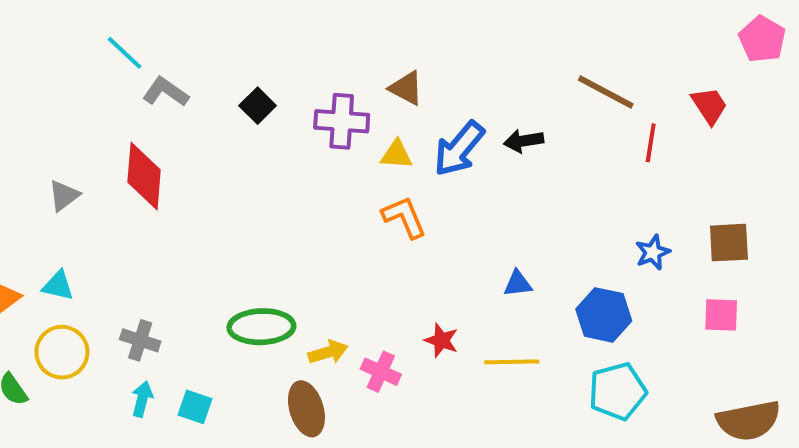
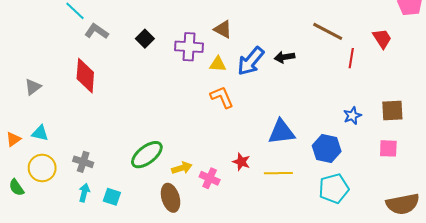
gray triangle: (64, 196) -> (33, 87), moved
blue triangle: (518, 284) -> (281, 132), size x1.8
green ellipse: (261, 327) -> (147, 155), turned -36

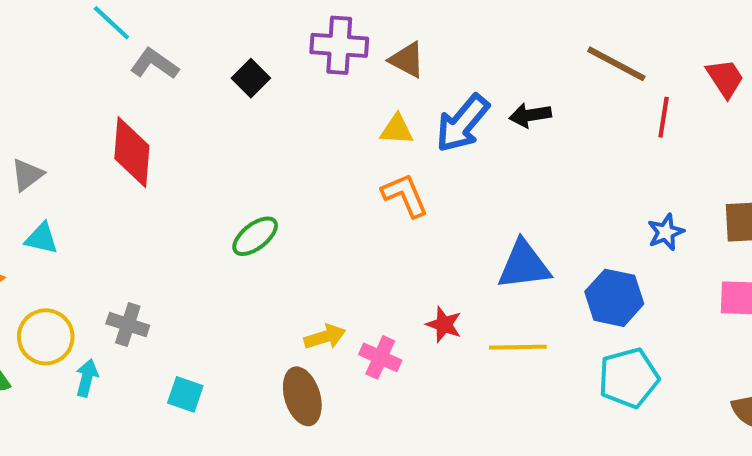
purple cross: (189, 47) -> (339, 45), moved
cyan triangle: (40, 133) -> (42, 238), moved
green ellipse: (147, 155) -> (255, 236), moved, size x0.7
cyan arrow: (84, 193) -> (87, 378), moved

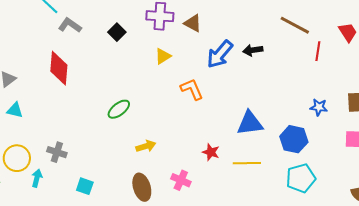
yellow triangle: (397, 130) -> (163, 56), moved, turned -36
blue star: (666, 232) -> (319, 107), turned 30
yellow arrow: (325, 337) -> (146, 146), moved
pink cross: (380, 357) -> (181, 180), moved

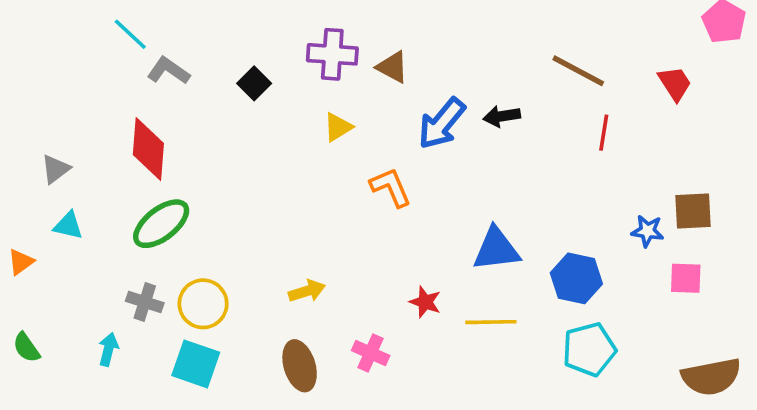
red line: (318, 51) -> (604, 133), moved
blue star: (319, 107) -> (647, 231), moved
green ellipse: (119, 109) -> (161, 224), moved, size x1.4
yellow circle: (17, 158) -> (203, 304), moved
cyan square: (85, 186) -> (196, 364), size x1.5

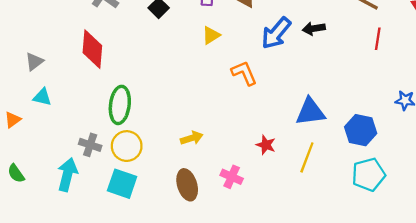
green ellipse: (161, 224) -> (120, 105), moved, turned -45
yellow line: (491, 322) -> (307, 157), turned -68
cyan arrow: (108, 349) -> (67, 175), size x1.6

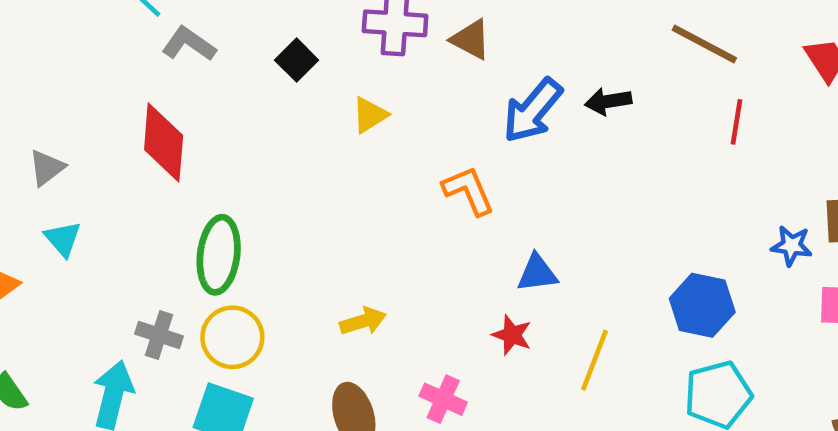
yellow triangle: (211, 35) -> (370, 115), moved
cyan triangle: (42, 97) -> (63, 239), turned 36
blue triangle: (310, 112) -> (537, 273), moved, size x0.7

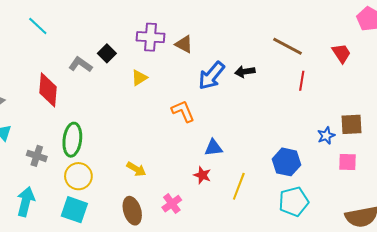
gray L-shape: (189, 44) -> (80, 65), moved
blue star: (791, 246) -> (326, 136), turned -30
yellow arrow: (363, 321) -> (136, 169), turned 48
gray cross: (159, 335) -> (37, 156), moved
pink cross: (443, 399) -> (172, 204), turned 30

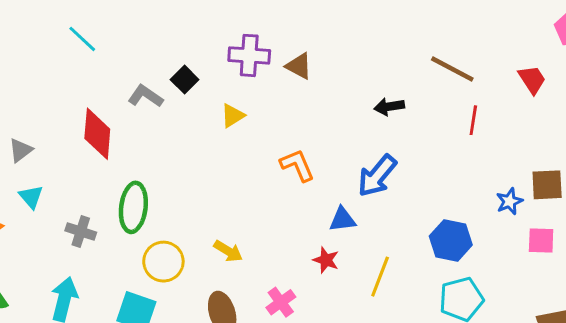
blue arrow: (211, 76) -> (377, 176), moved
yellow circle: (78, 176) -> (163, 262), moved

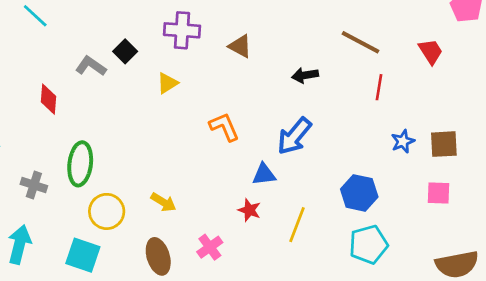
brown triangle: (299, 66) -> (240, 46), moved
red diamond: (97, 134) -> (48, 99), size x0.7
blue star: (509, 201) -> (403, 141), moved

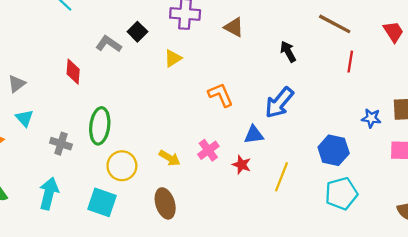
black arrow: (305, 75) -> (288, 52), turned 70
blue star: (403, 141) -> (371, 118), moved, turned 30
pink cross: (210, 247) -> (208, 150), moved

